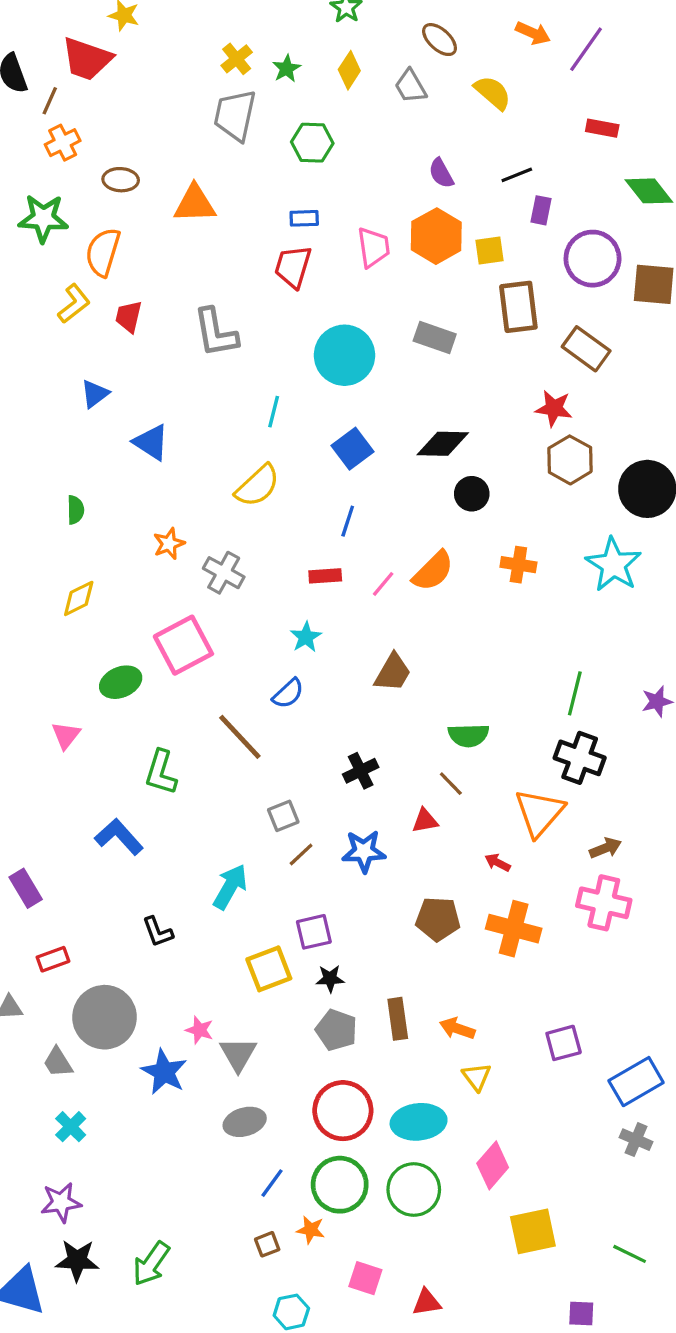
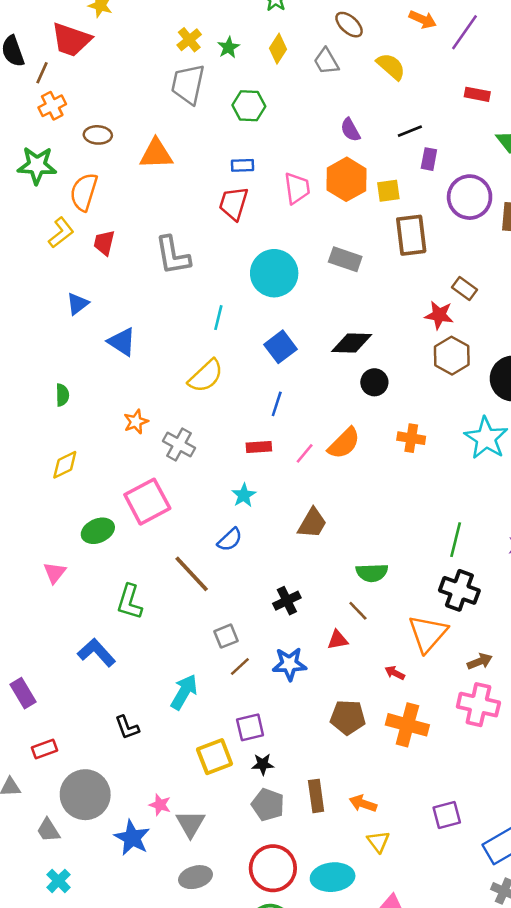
brown rectangle: (586, 349) -> (464, 288), moved, size x0.7

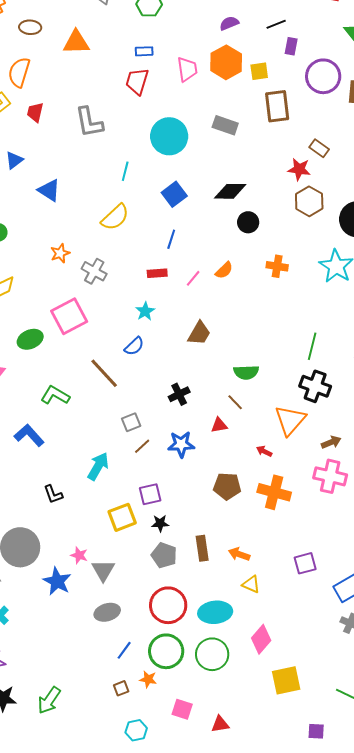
purple semicircle: (350, 130) -> (229, 23), turned 96
orange semicircle: (344, 443) -> (224, 270), size x0.7
green L-shape: (130, 602) -> (55, 395), turned 104
yellow triangle: (378, 842) -> (251, 584), turned -30

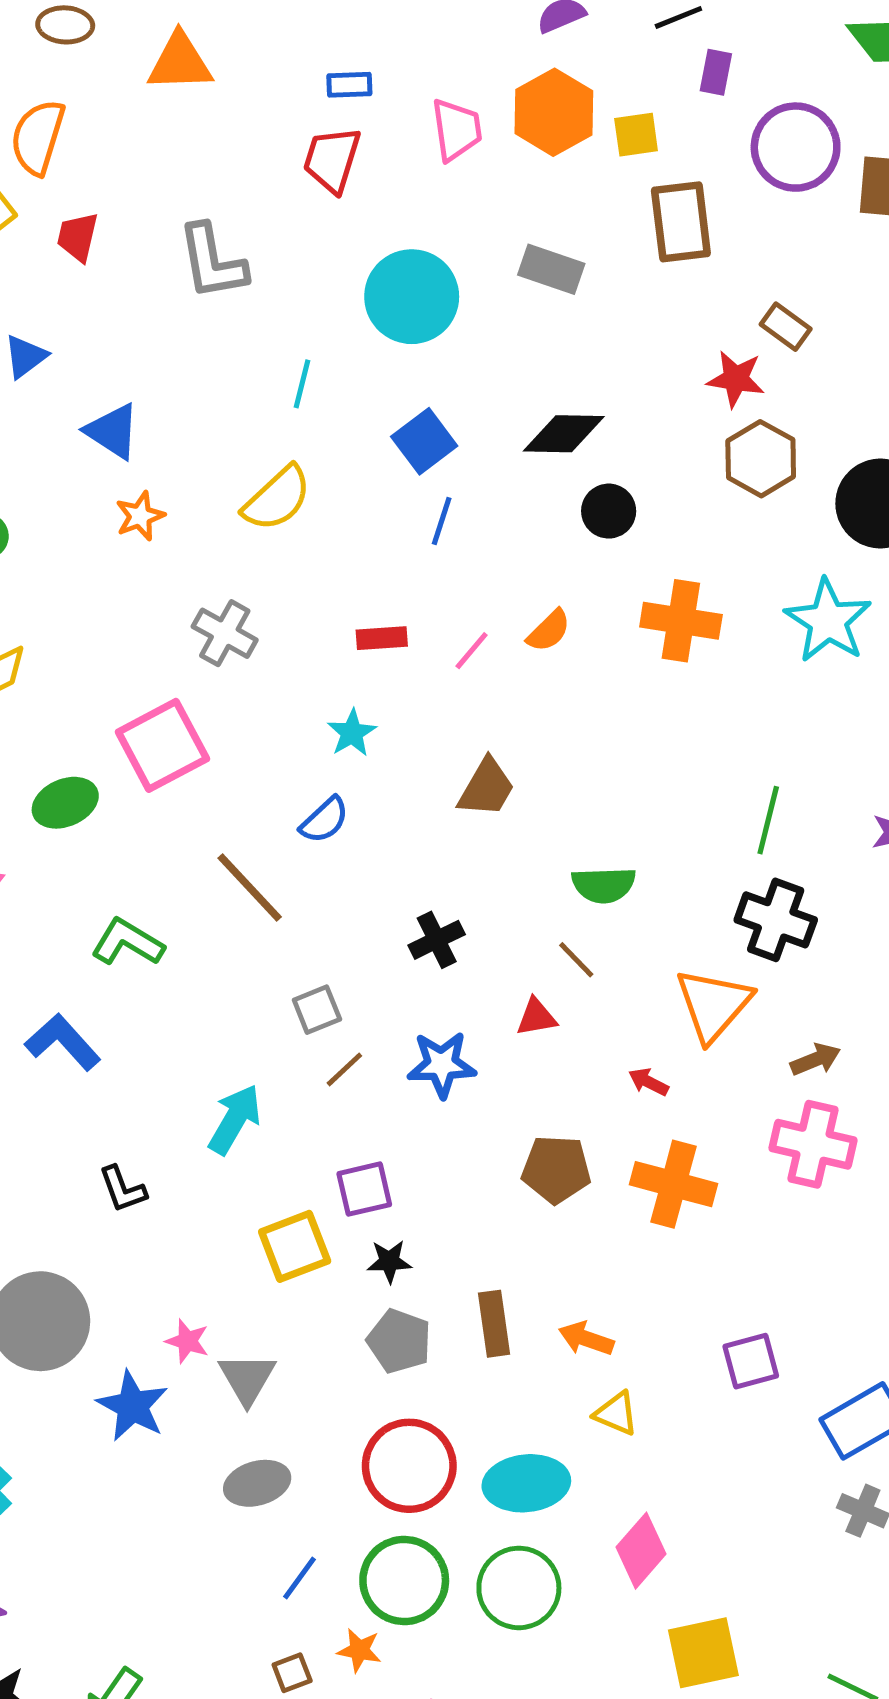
blue line: (171, 239) -> (442, 521), moved
orange star: (60, 253) -> (140, 516), moved
orange cross: (277, 266) -> (681, 621), size x1.4

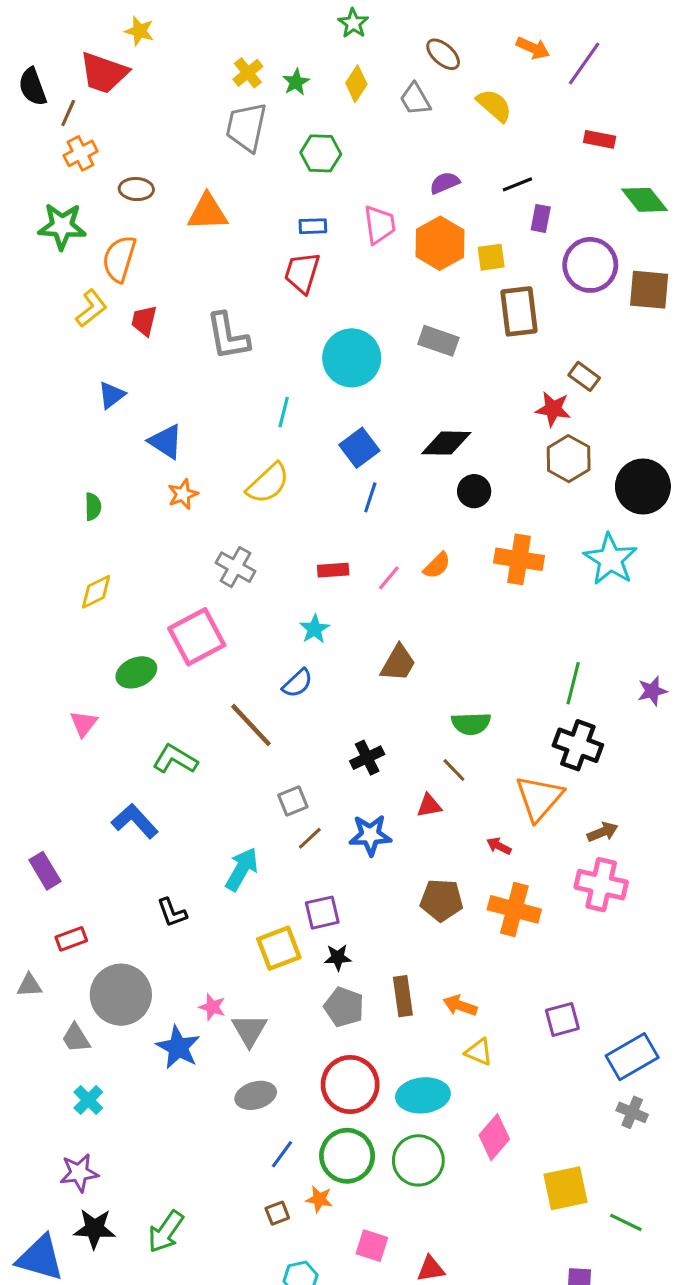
pink trapezoid: (457, 130) -> (380, 225), moved
yellow square: (703, 1653) -> (565, 1188), moved

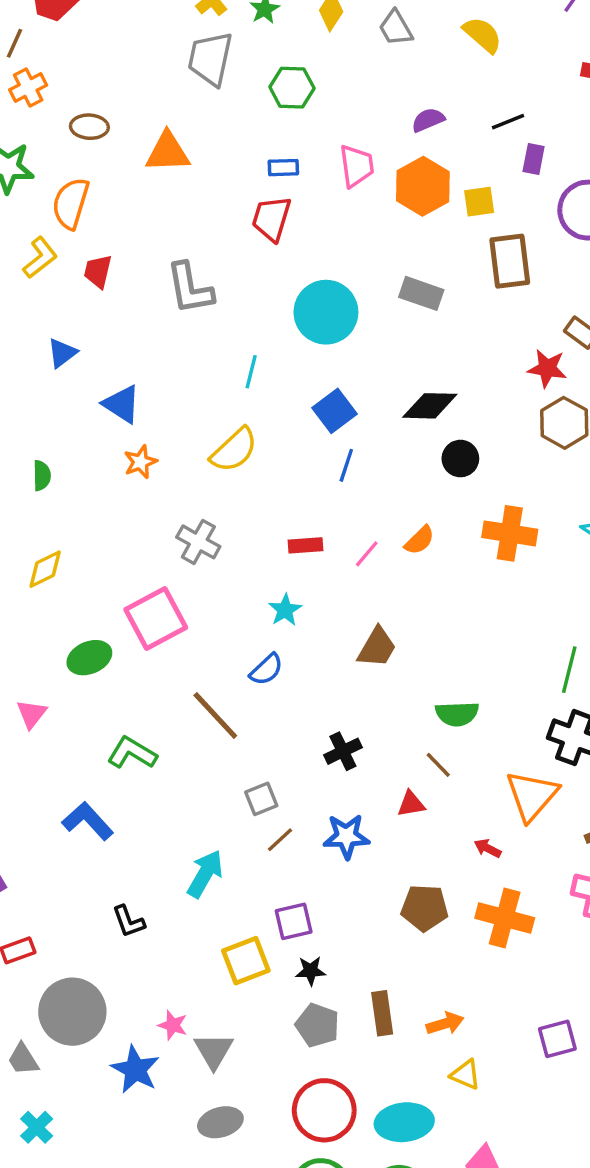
orange arrow: (460, 1006) -> (445, 1024), turned 144

